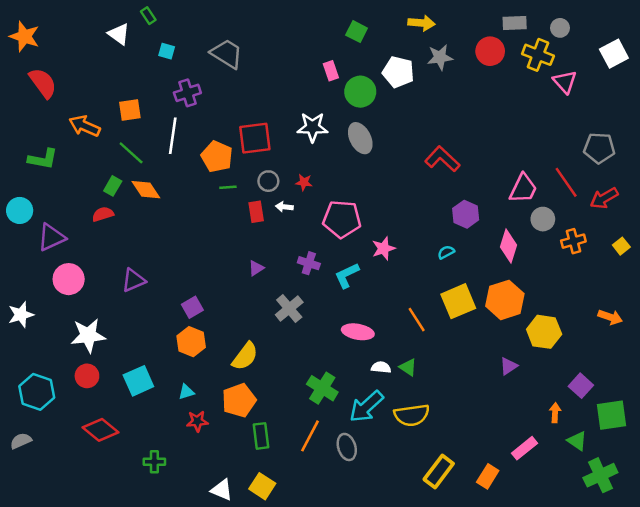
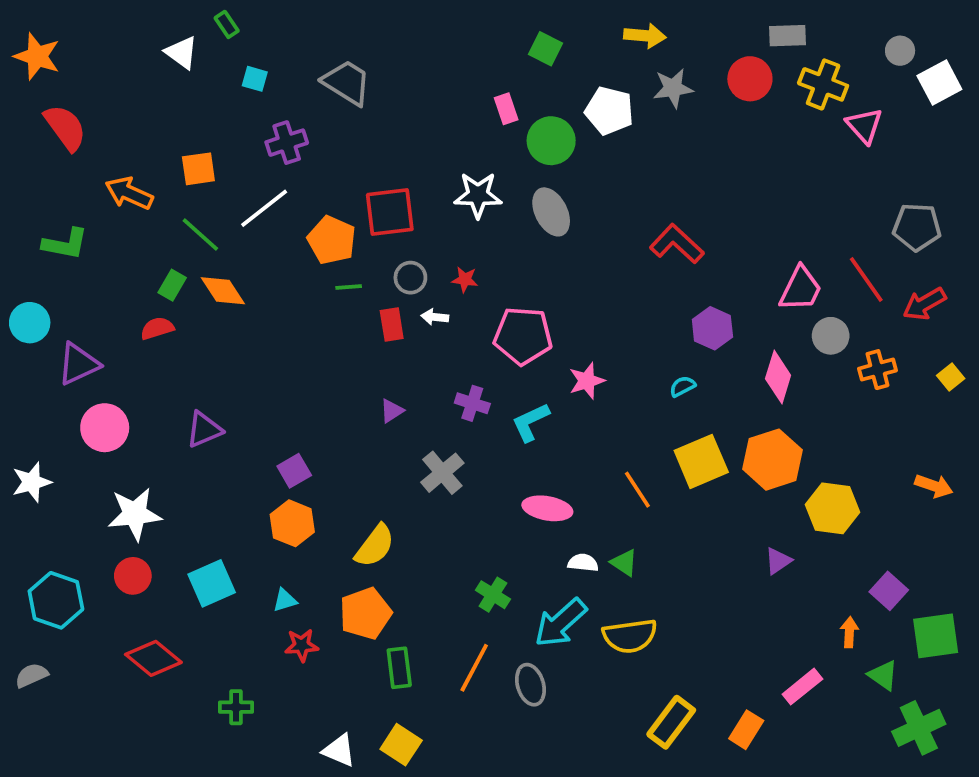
gray circle: (560, 28) -> (900, 51), moved
white line: (173, 136) -> (264, 208), turned 44
green cross: (322, 388) -> (493, 595), size x0.7

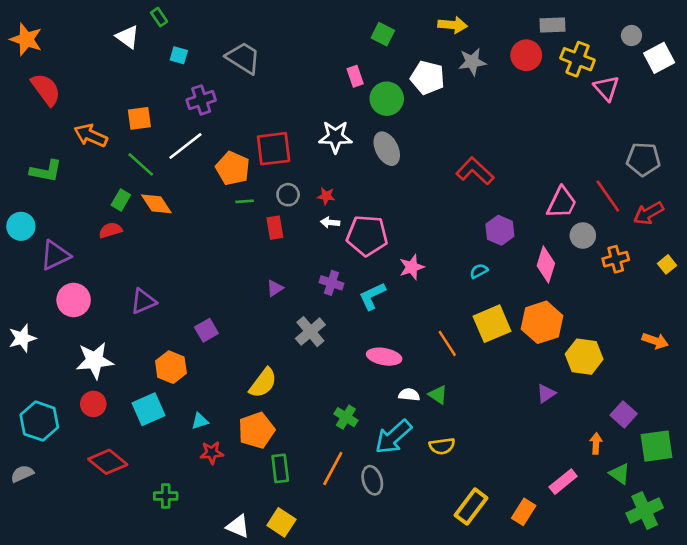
white arrow: (435, 317) -> (330, 222), moved
orange hexagon: (292, 523) -> (171, 367), moved
yellow semicircle: (630, 636) -> (442, 446), size x0.7

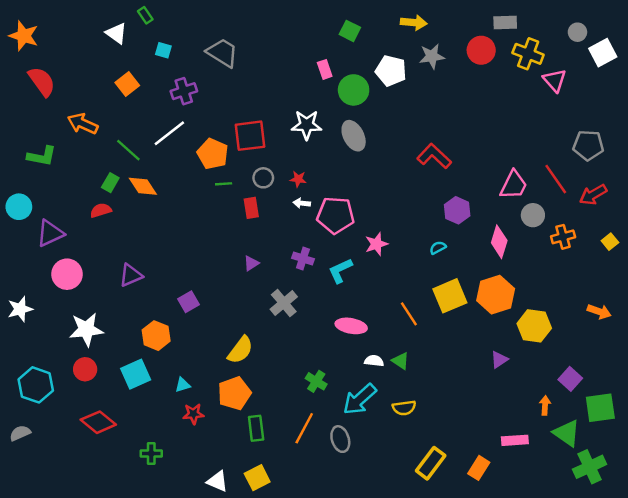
orange square: (139, 118) -> (127, 84), moved, turned -30
green triangle: (620, 474) -> (567, 433), size x1.4
pink rectangle: (563, 482) -> (515, 440), turned 35
yellow square: (281, 522) -> (257, 478), turned 30

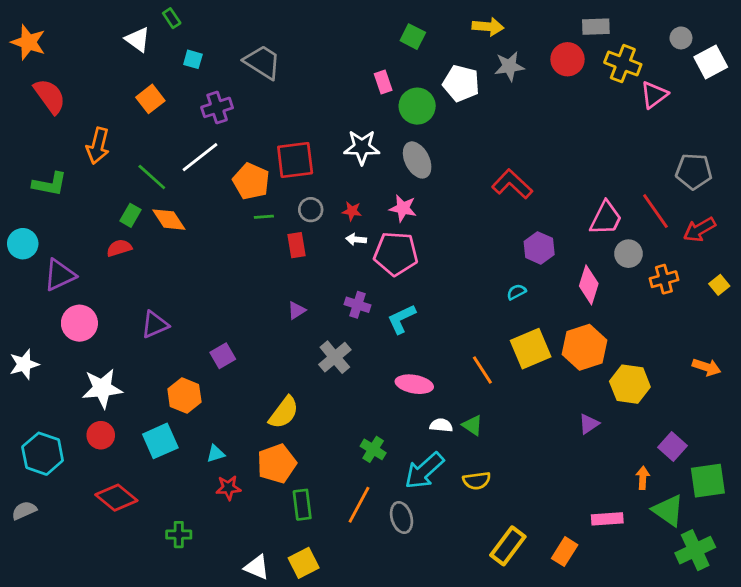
pink triangle: (555, 80) -> (654, 95), turned 35
orange arrow: (83, 124) -> (98, 146), turned -100
pink star: (376, 244) -> (403, 208), moved, turned 30

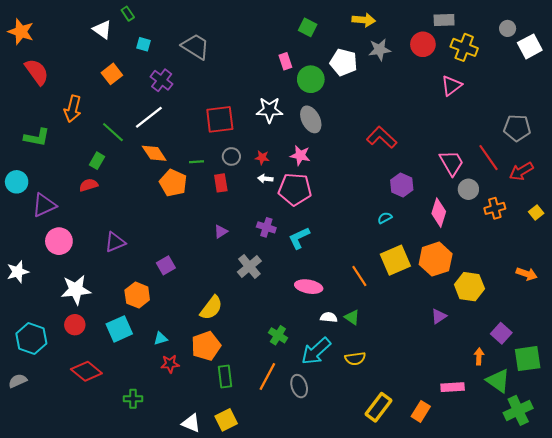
pink triangle: (654, 95) -> (451, 86), moved
purple cross: (217, 107) -> (162, 80), turned -35
orange pentagon: (251, 181) -> (173, 183), moved
pink trapezoid: (606, 218) -> (451, 163), turned -56
orange diamond: (169, 220) -> (154, 153), moved

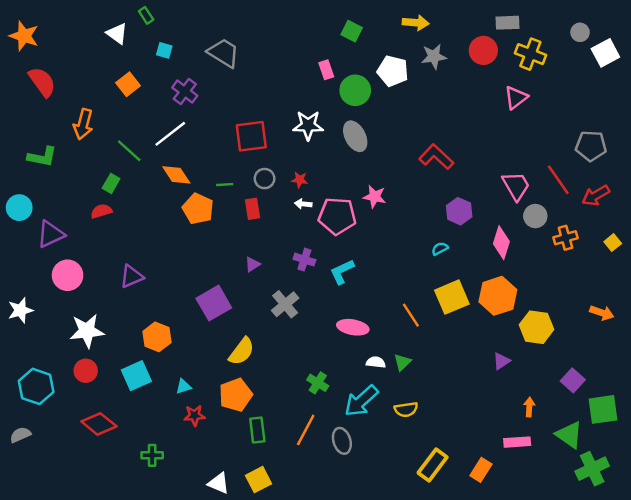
pink star: (300, 155) -> (375, 197), moved
purple square: (166, 265) -> (214, 303), moved, size x1.6
green triangle: (352, 317) -> (402, 362), turned 42
orange arrow: (479, 356) -> (529, 407), moved

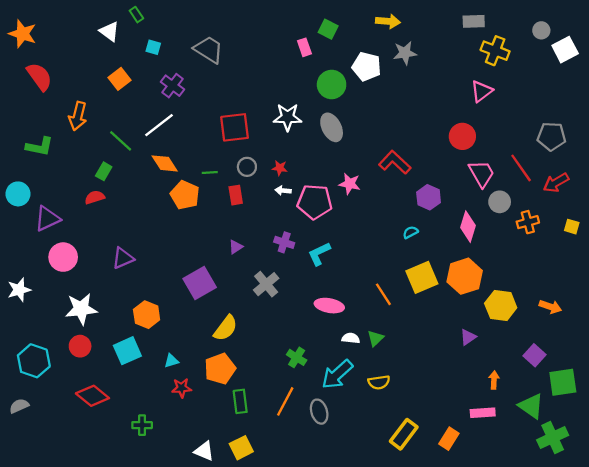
red circle: (483, 50) -> (462, 136), moved
pink rectangle: (326, 70) -> (304, 47), moved
red L-shape: (436, 157) -> (395, 162), moved
yellow square: (613, 243) -> (572, 227), turned -35
orange arrow: (602, 313) -> (550, 307), moved

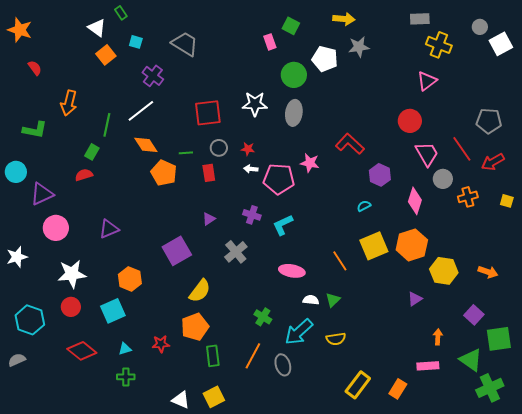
red semicircle: (39, 77) -> (35, 68), size x0.6
orange square: (120, 79) -> (106, 55), moved
gray ellipse: (332, 127) -> (294, 113), turned 35
green line: (121, 141) -> (107, 125), turned 60
cyan triangle: (171, 361) -> (125, 349), moved

